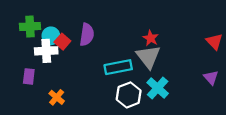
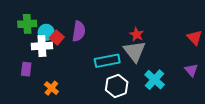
cyan cross: (158, 88) -> (155, 80), moved

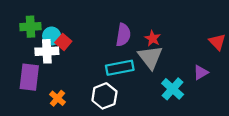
purple semicircle: (79, 31) -> (123, 35), moved
purple rectangle: (26, 69) -> (29, 77), size x1.6
purple triangle: (191, 70) -> (201, 72), moved, turned 40
white hexagon: (117, 86) -> (104, 96), moved

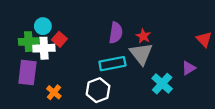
green cross: (30, 27) -> (28, 42), moved
cyan circle: (52, 36) -> (43, 26), moved

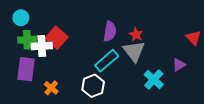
cyan circle: (43, 26) -> (21, 18), moved
red square: (59, 39) -> (56, 38), size x1.5
cyan rectangle: (112, 64) -> (107, 61), turned -30

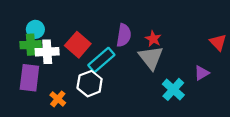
cyan circle: (21, 18) -> (35, 29), moved
red square: (56, 38) -> (78, 45), moved
cyan rectangle: (107, 61) -> (101, 60), moved
white hexagon: (93, 86) -> (90, 84), moved

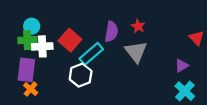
red star: (153, 39) -> (138, 26), moved
cyan cross: (173, 89) -> (185, 91), moved
orange cross: (58, 99) -> (31, 89), moved

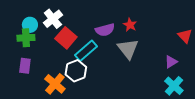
purple semicircle: (111, 32) -> (105, 30), turned 66
white cross: (42, 46) -> (53, 19), moved, turned -36
purple rectangle: (26, 70) -> (25, 66), size x0.7
orange cross: (31, 89) -> (55, 84), moved, size x1.5

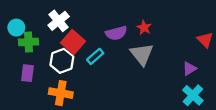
cyan circle: (30, 25) -> (16, 28), moved
cyan rectangle: (86, 51) -> (95, 56), size x0.7
white hexagon: (76, 71) -> (62, 61), moved
orange cross: (55, 84) -> (61, 93), turned -30

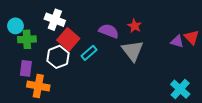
white cross: (59, 21) -> (55, 20), turned -30
purple semicircle: (116, 33) -> (109, 31), turned -144
purple triangle: (190, 69) -> (177, 41), moved, turned 48
orange cross: (61, 93) -> (38, 86), moved

